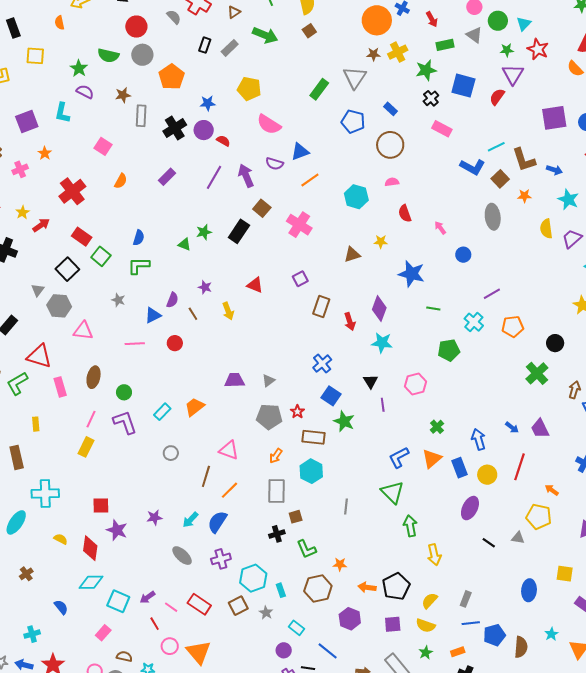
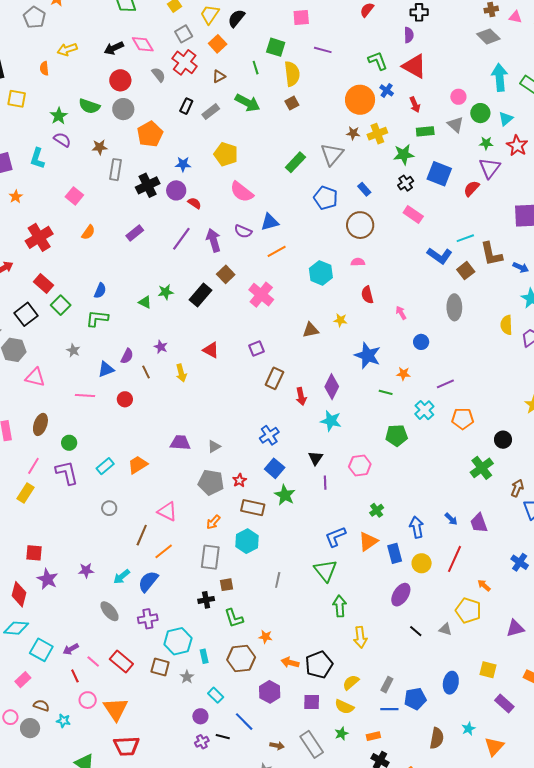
orange star: (524, 196) -> (403, 374), moved
brown square: (238, 606) -> (160, 667), turned 36
blue pentagon: (494, 635) -> (415, 699), moved

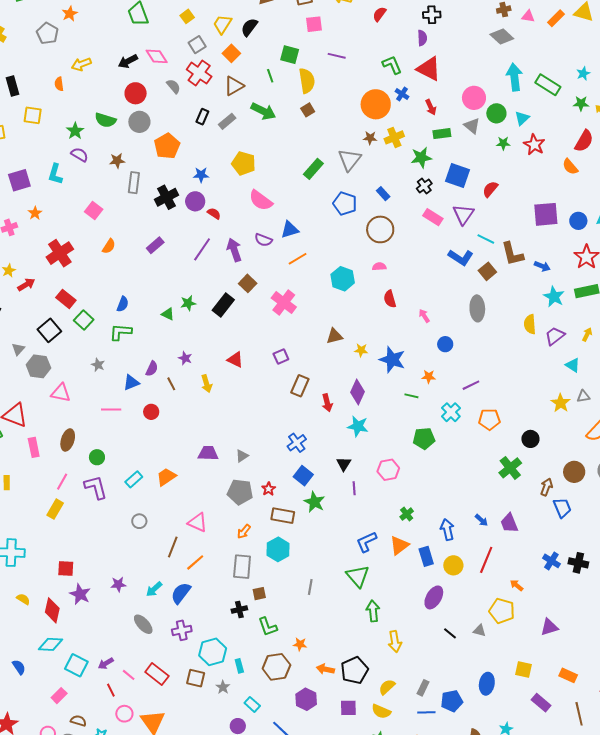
brown triangle: (219, 76) -> (234, 86), size x1.5
pink circle: (458, 97) -> (474, 98), size x1.5
purple triangle: (490, 168) -> (463, 214), moved
cyan line: (465, 238) -> (486, 239), turned 48
yellow star: (340, 320) -> (361, 350), moved

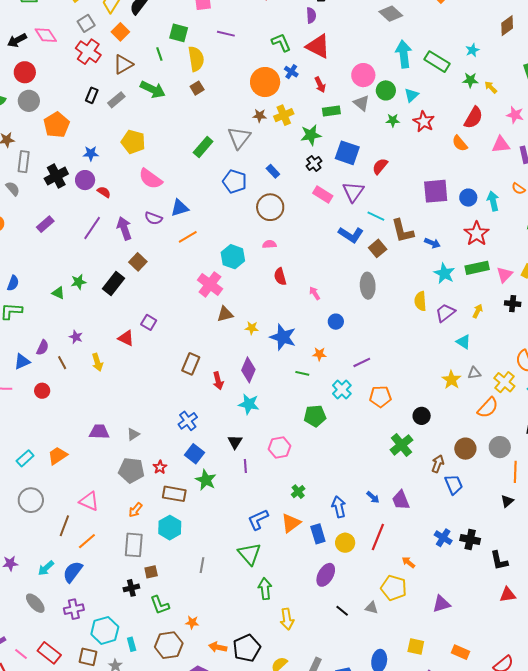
gray semicircle: (173, 86) -> (13, 189), moved
pink cross: (284, 303) -> (210, 284), moved
purple square: (281, 357) -> (149, 322), moved, turned -35
gray circle: (139, 521) -> (31, 500), size x1.6

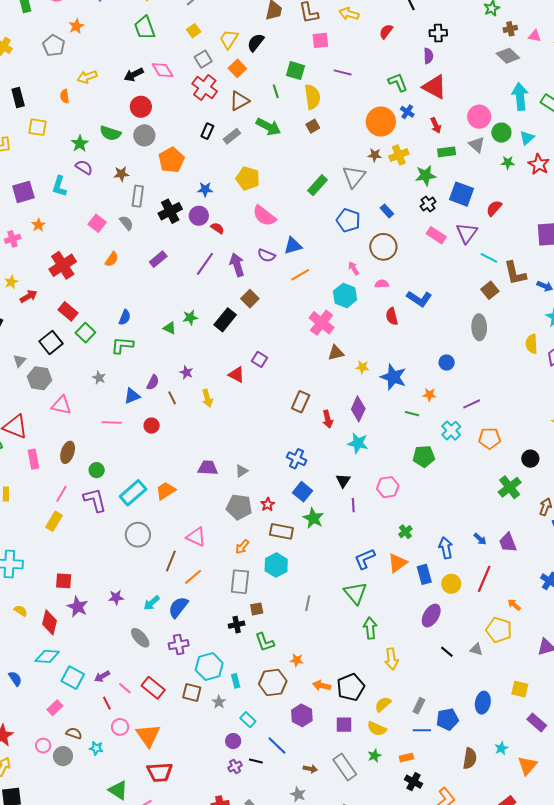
blue L-shape: (351, 235) -> (419, 299), moved
pink arrow: (315, 293) -> (354, 268), moved
blue cross: (188, 421) -> (297, 459), turned -30
cyan rectangle: (25, 458) -> (133, 493), size x1.5

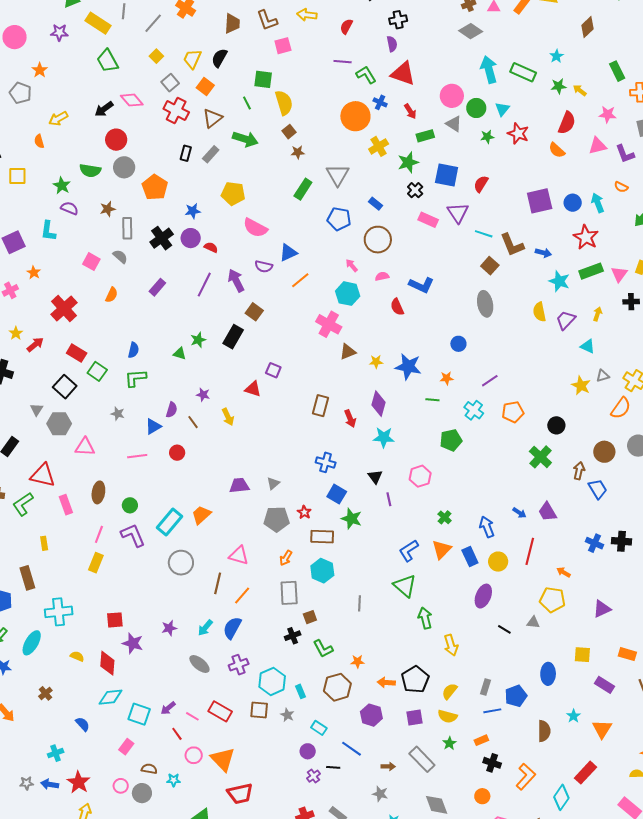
purple line: (343, 72) -> (343, 62), moved
brown star: (375, 155) -> (298, 152), moved

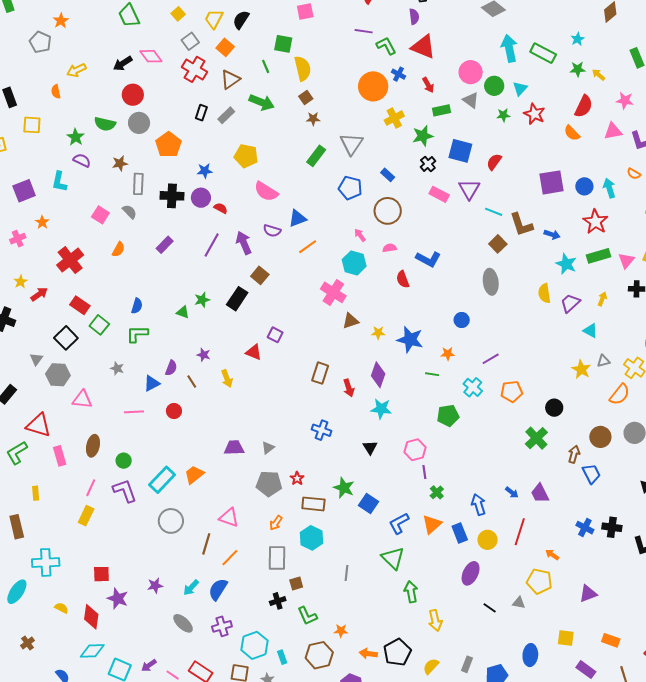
black cross: (162, 238) -> (172, 196), turned 35
blue square: (337, 494) -> (368, 503), moved
purple line: (389, 499) -> (424, 472), moved

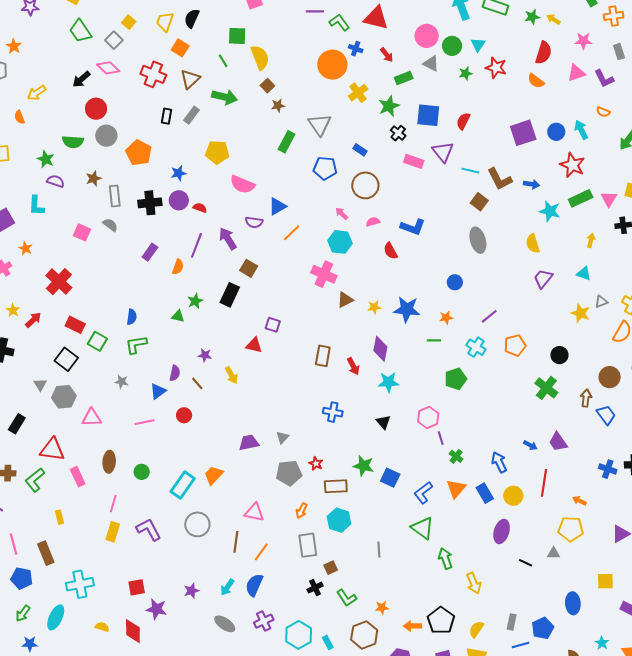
gray square: (190, 41) -> (114, 40), moved
orange semicircle: (118, 249) -> (178, 267), moved
purple trapezoid: (570, 303) -> (543, 278), moved
purple L-shape: (125, 491) -> (149, 529), moved

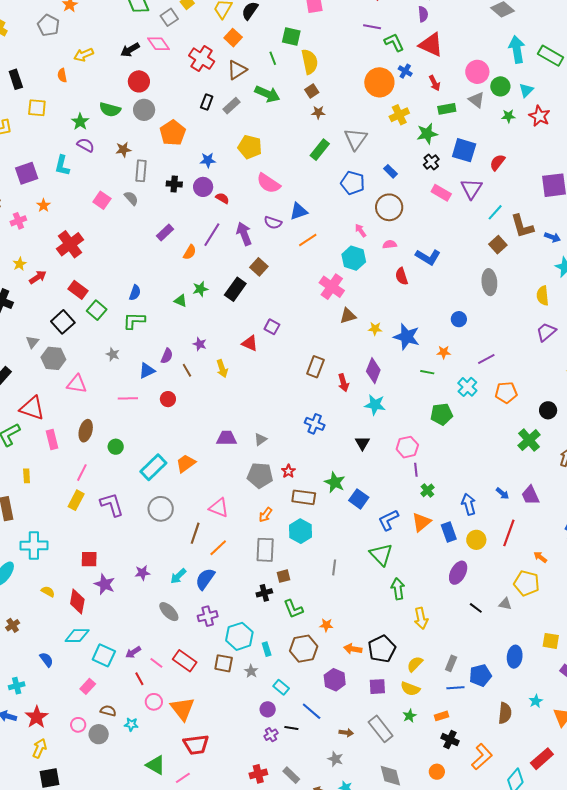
cyan line: (470, 171) -> (495, 212), turned -72
black cross: (150, 203) -> (174, 184), size x0.7

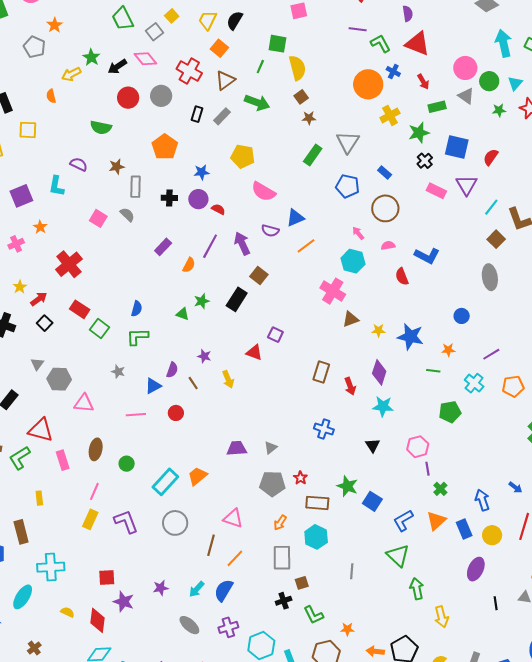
green line: (273, 58) -> (260, 67), turned 48
gray circle: (144, 110) -> (161, 96), moved
green star: (80, 122) -> (91, 57), moved
black square: (63, 322) -> (45, 323), moved, size x0.7
black line: (476, 608) -> (496, 603), turned 48

